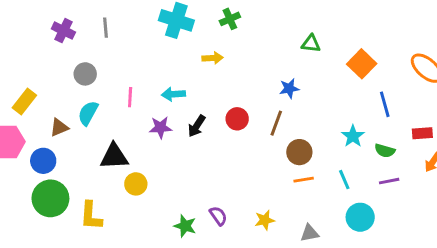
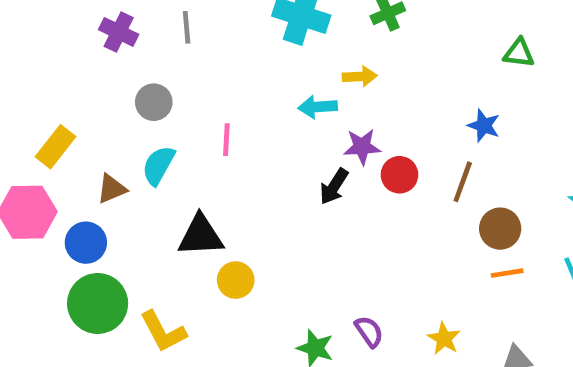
blue star: (289, 88) -> (484, 126), turned 30
cyan arrow: (173, 94) -> (318, 107), moved
purple star: (160, 128) -> (362, 147), moved
yellow L-shape: (91, 216) -> (163, 332), turned -32
yellow star: (265, 220) -> (444, 339), turned -30

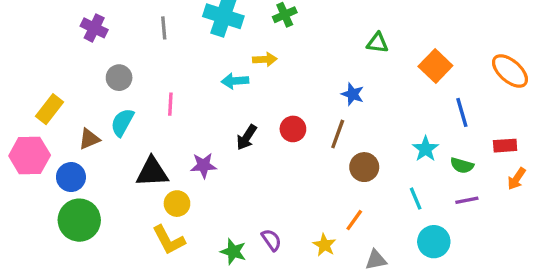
gray line: (187, 27) -> (164, 28), moved
purple star: (362, 147) -> (204, 165), moved
orange line: (507, 273) -> (354, 220), moved, turned -45
yellow L-shape: (163, 332) -> (169, 240), moved

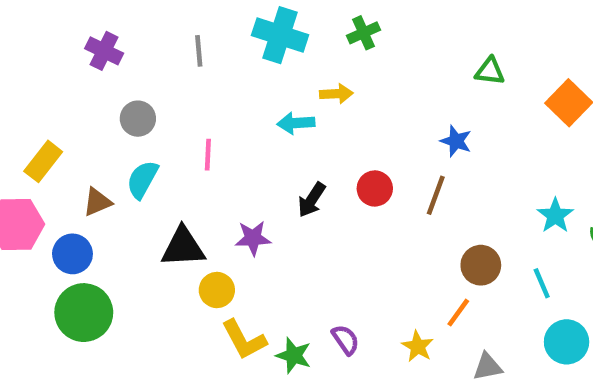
brown circle: (364, 167) -> (481, 265), moved
yellow L-shape: (169, 240) -> (244, 340), moved

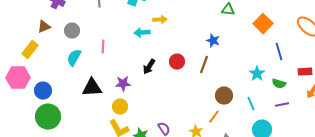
brown triangle: (97, 202) -> (44, 27), moved
yellow circle: (217, 290) -> (120, 107), moved

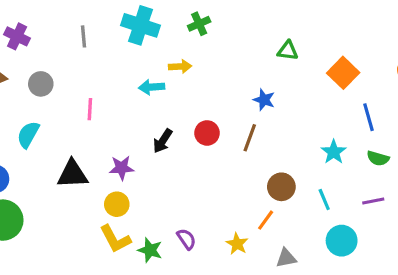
cyan semicircle: (74, 58) -> (28, 135), moved
green semicircle: (279, 84) -> (378, 158), moved

